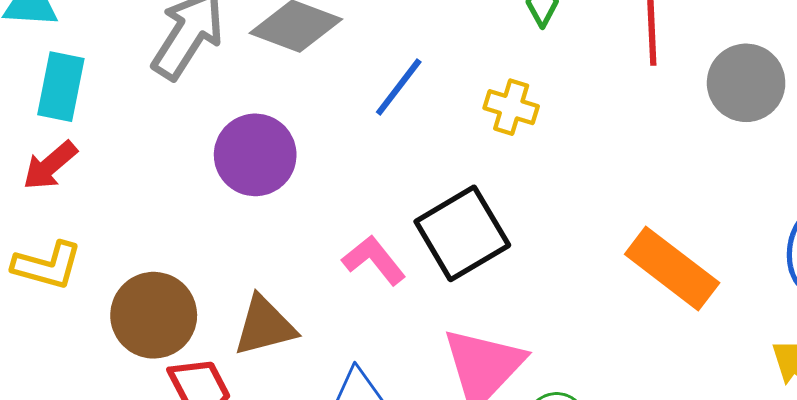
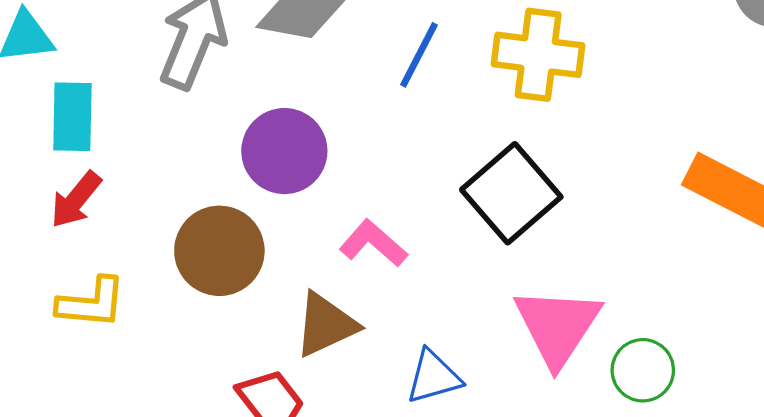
yellow cross: (511, 107) -> (538, 55), size x1.6
pink L-shape: (374, 260) -> (373, 243), moved
brown circle: (154, 315) -> (219, 251), moved

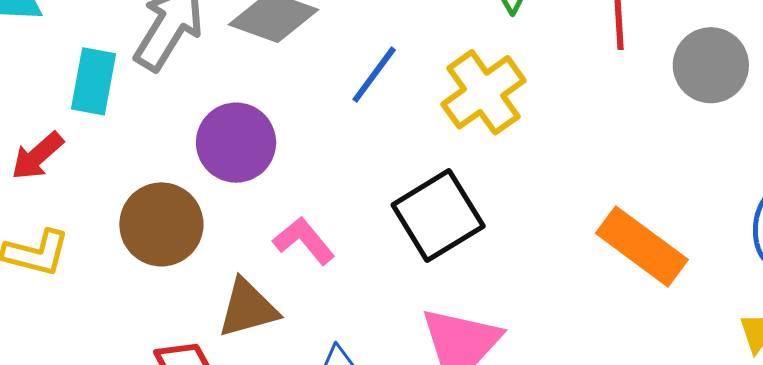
yellow cross: (538, 55) -> (483, 92), turned 38
cyan rectangle: (72, 117) -> (94, 81), moved

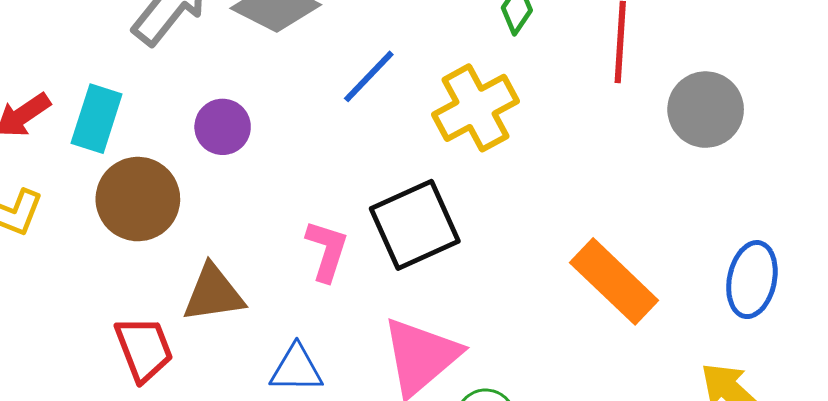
cyan rectangle: (94, 81) -> (97, 119), moved
purple circle: (236, 143) -> (223, 127), size x0.7
pink L-shape: (304, 241) -> (327, 251), moved, turned 50

